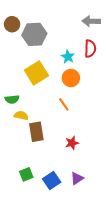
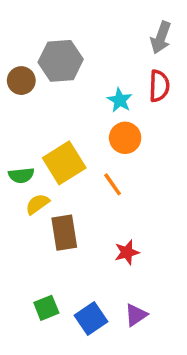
gray arrow: (91, 21) -> (161, 38), turned -72
brown circle: (12, 24) -> (21, 81), moved
yellow square: (36, 73) -> (64, 163), moved
yellow semicircle: (21, 116) -> (37, 204), turned -48

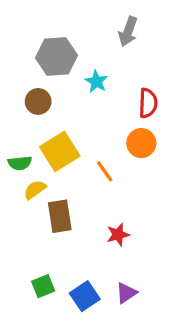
gray arrow: (161, 38) -> (128, 32), moved
brown circle: (21, 81) -> (38, 101), moved
red semicircle: (159, 86) -> (148, 103), moved
cyan star: (120, 100) -> (96, 82), moved
orange circle: (125, 138) -> (141, 143), moved

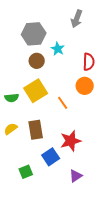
brown circle: (38, 101) -> (37, 61), moved
yellow semicircle: (35, 190) -> (11, 129), moved
red star: (118, 235) -> (71, 141), size x1.5
blue square: (85, 296) -> (51, 157), moved

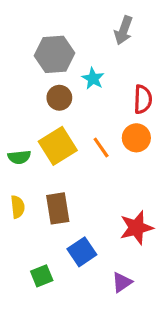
orange line: (63, 103) -> (101, 147), moved
yellow semicircle: (11, 129) -> (18, 207), turned 120
red star: (71, 141) -> (136, 228), moved

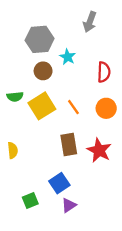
orange circle: (136, 138) -> (106, 108), moved
green semicircle: (19, 157) -> (15, 97), moved
brown rectangle: (58, 208) -> (69, 144), moved
red star: (136, 228) -> (99, 150), moved, turned -30
purple triangle: (122, 282) -> (69, 205), moved

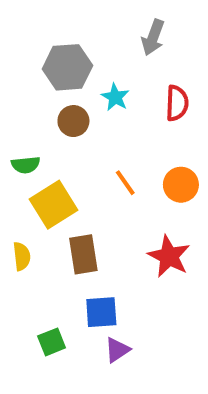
red semicircle: (104, 72) -> (177, 103), moved
yellow square: (42, 106) -> (54, 205), moved
brown rectangle: (69, 144) -> (83, 254), moved
blue square: (59, 183) -> (101, 312), turned 30

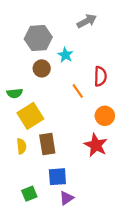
gray arrow: (153, 37) -> (87, 21), turned -138
red semicircle: (177, 103) -> (100, 76), moved
orange line: (125, 183) -> (78, 91), moved
orange circle: (181, 185) -> (105, 116), moved
yellow semicircle: (22, 256) -> (21, 146), moved

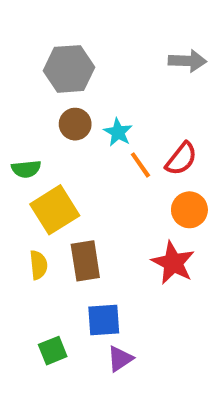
gray arrow: (87, 21) -> (187, 61), moved, turned 30
cyan star: (65, 55) -> (118, 132), moved
red semicircle: (100, 76) -> (181, 159), moved, turned 36

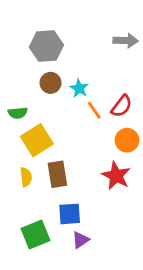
green square: (53, 351) -> (36, 234), size x1.5

